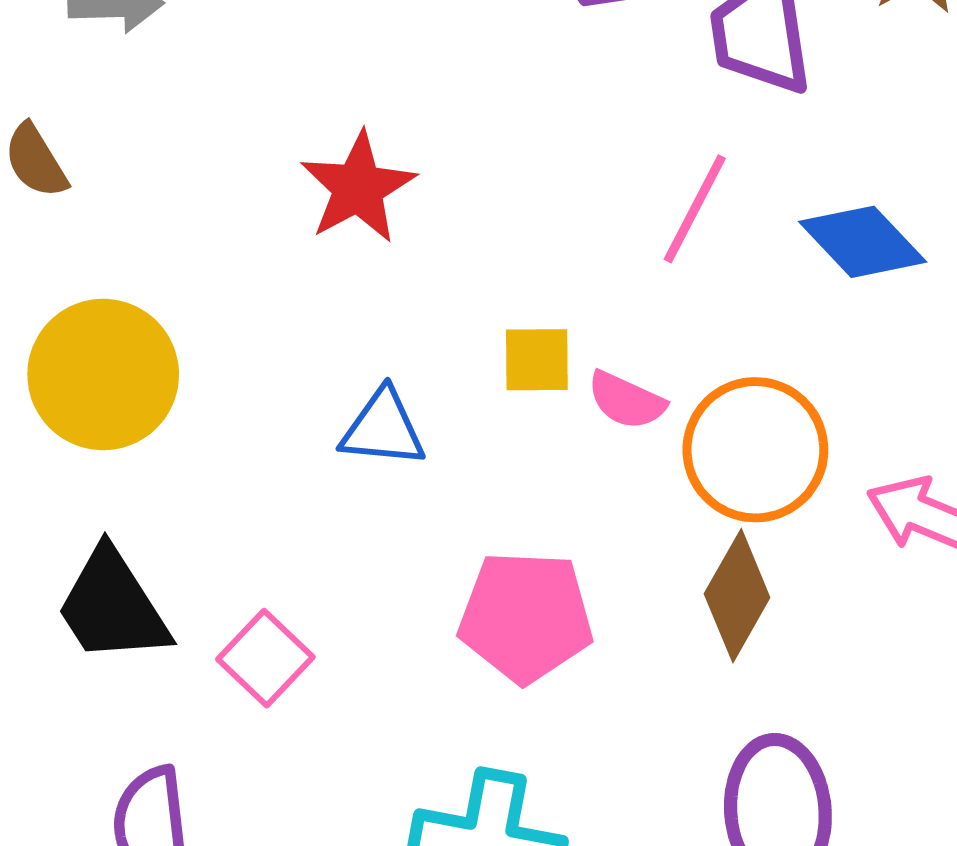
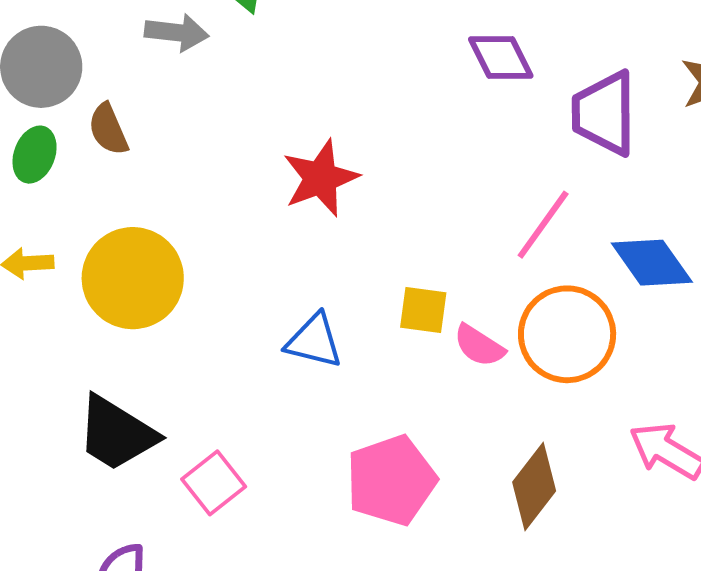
orange circle: (755, 450) -> (567, 334), moved
black trapezoid: (112, 606) -> (117, 433), turned -34
pink pentagon: (526, 617) -> (391, 480), turned -30

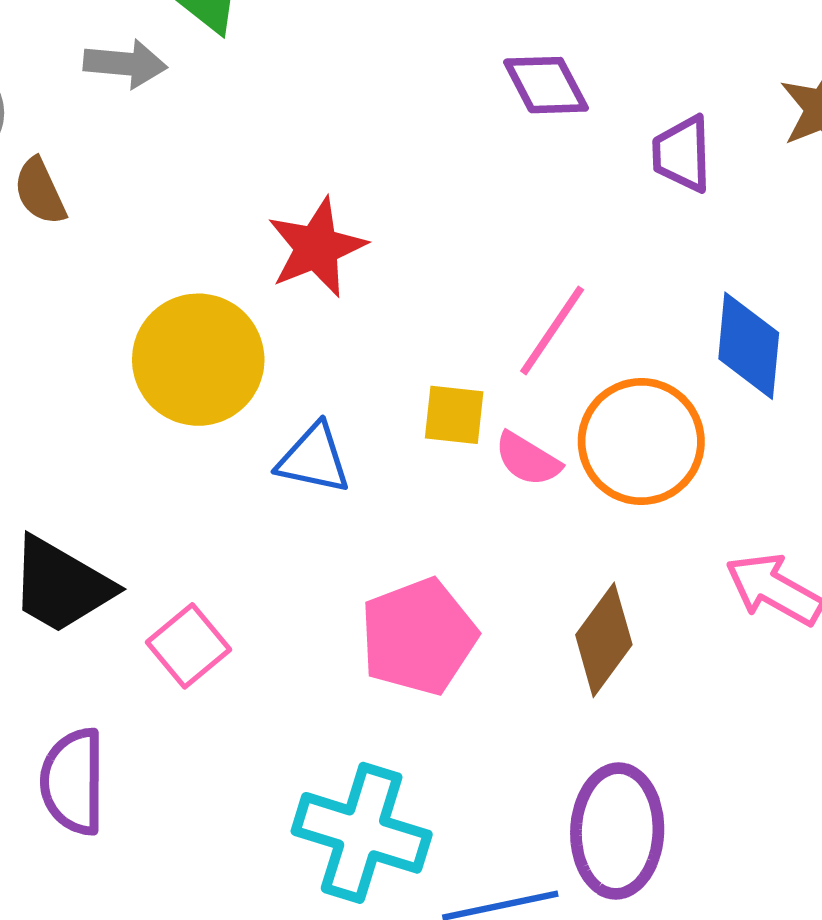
purple trapezoid: (604, 113) -> (682, 154), size x0.7
pink line: (543, 225) -> (552, 330), moved
blue diamond: (652, 263) -> (749, 346), turned 42
yellow circle: (133, 278) -> (198, 360), moved

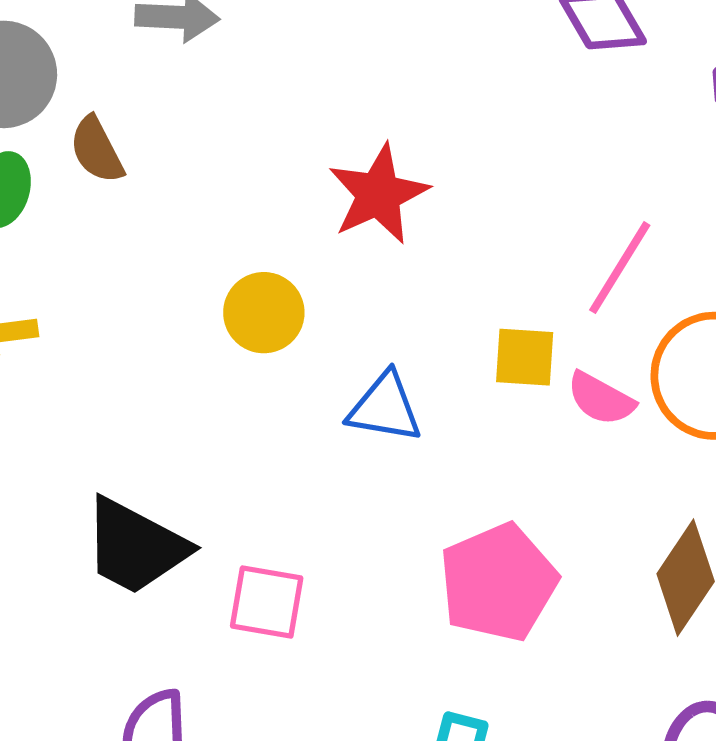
yellow circle: (198, 360) -> (264, 313), size x0.6
pink square: (188, 646) -> (267, 602), turned -38

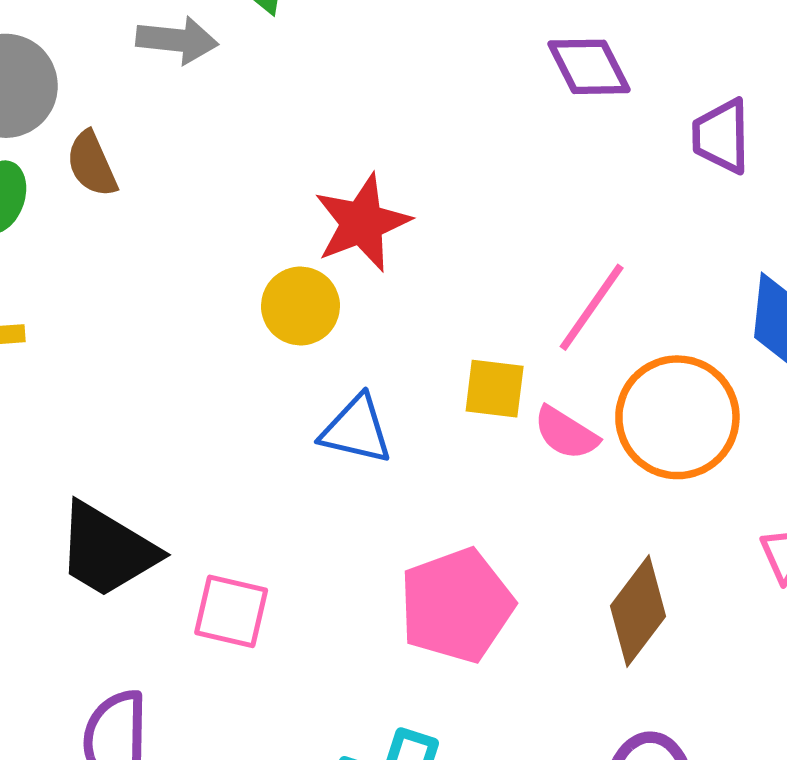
yellow circle: (264, 313) -> (300, 306), moved

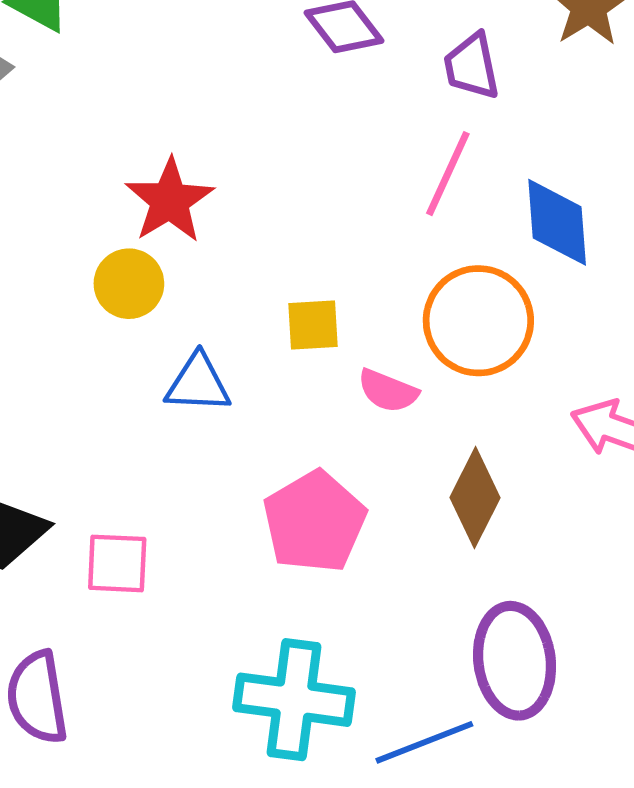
pink line: (592, 307) -> (448, 174), moved
pink semicircle: (566, 433) -> (388, 391), moved

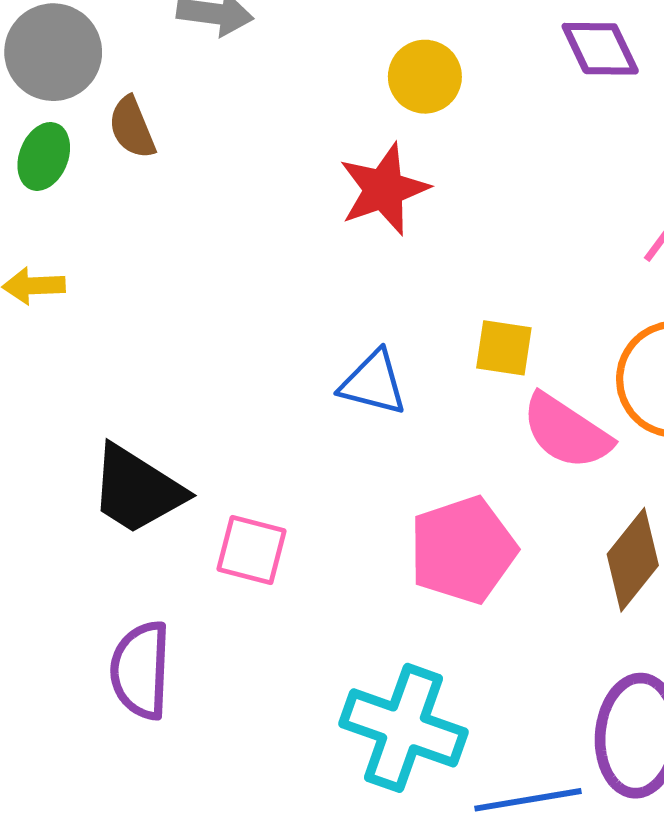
yellow circle: (129, 284) -> (425, 77), moved
pink semicircle: (388, 391) -> (566, 432), size x1.5

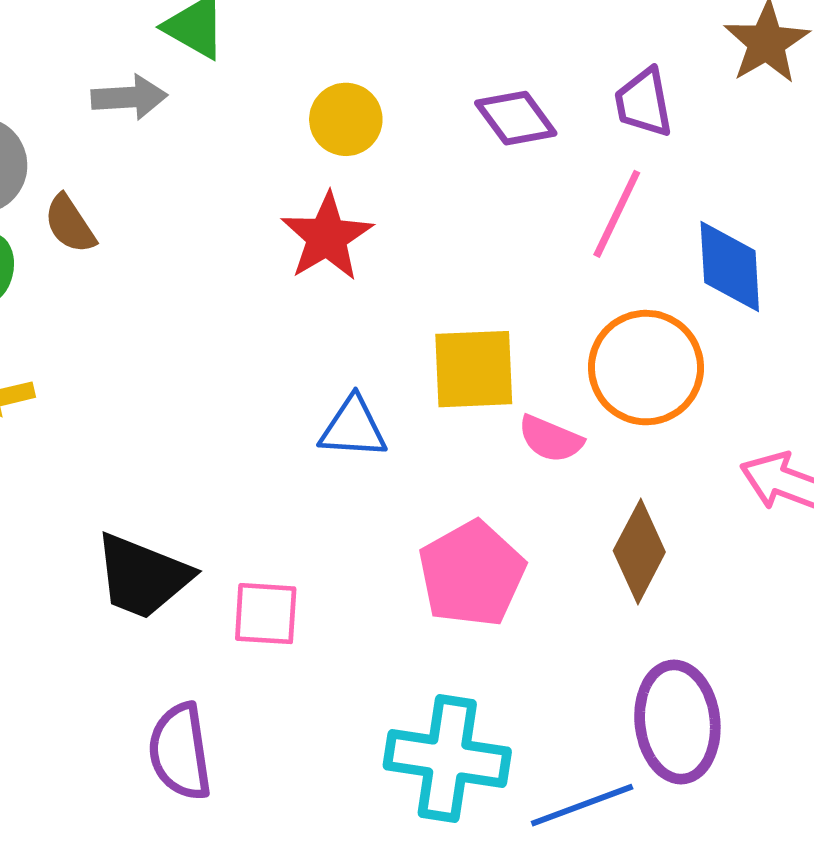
purple diamond: (600, 49) -> (516, 118), moved
yellow square: (504, 348) -> (474, 369), size x1.5
pink semicircle: (566, 432) -> (551, 439), size x0.7

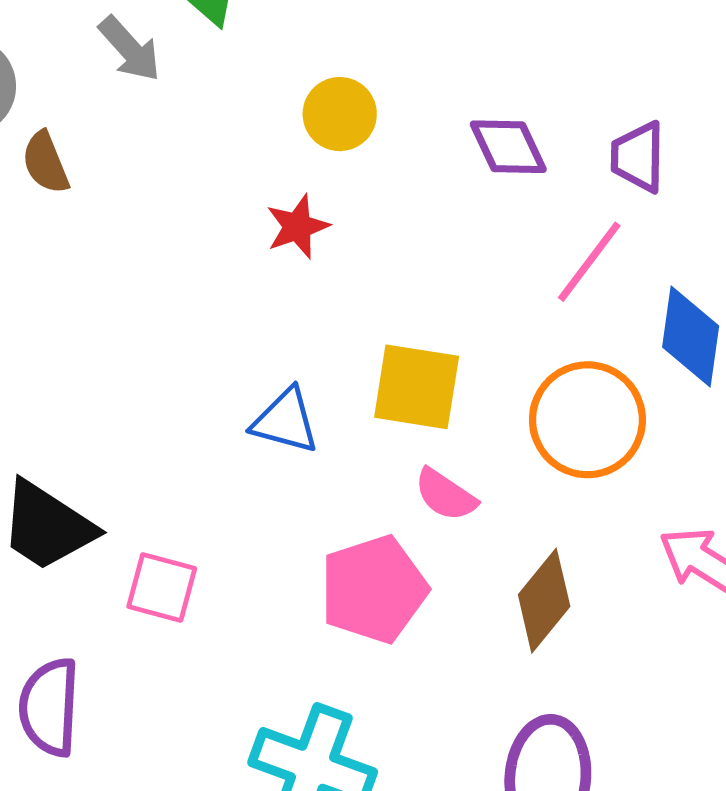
gray arrow: (129, 97) -> (130, 49), turned 40
red star: (327, 237) -> (298, 227), size x0.7
pink semicircle: (551, 439) -> (445, 495), moved

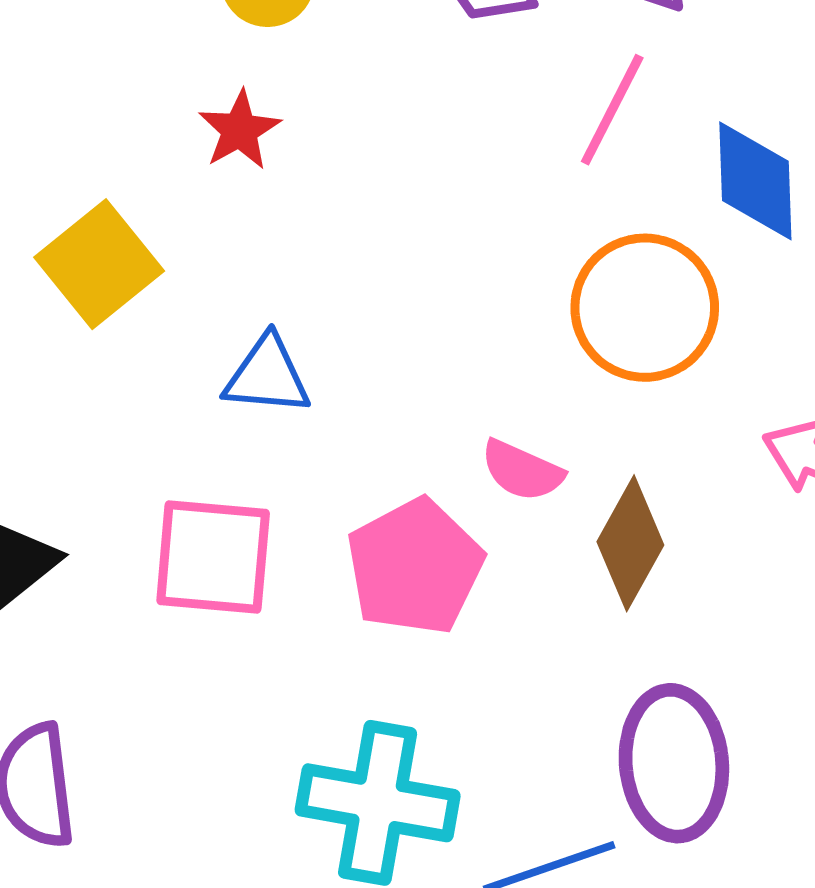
yellow square: (417, 387) -> (99, 264), moved, turned -38
pink semicircle: (445, 495) -> (522, 471), moved
pink square: (162, 587) -> (213, 557), moved, size x1.4

